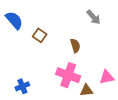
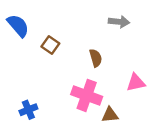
gray arrow: (94, 17) -> (119, 22), turned -42
pink triangle: (107, 77) -> (136, 83), moved

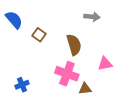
brown semicircle: (96, 58) -> (74, 45), size x1.5

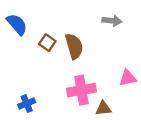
brown semicircle: (74, 45) -> (74, 46), moved
pink cross: (67, 74) -> (81, 90), turned -30

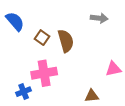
pink cross: (81, 90) -> (44, 73), moved

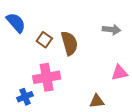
gray arrow: (99, 18) -> (112, 29), moved

